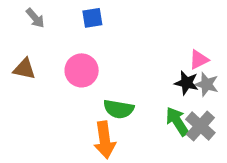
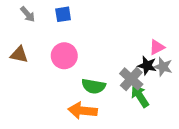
blue square: (92, 18) -> (63, 14), moved
gray cross: (200, 126) -> (131, 79), moved
orange arrow: (105, 140) -> (83, 111), turned 104

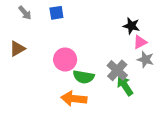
brown triangle: (19, 55) -> (17, 49), turned -42
pink circle: (64, 56) -> (65, 59), moved
black star: (147, 66) -> (131, 26), moved

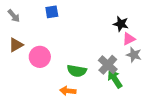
gray arrow: (25, 13) -> (14, 16), moved
pink circle: (65, 59) -> (40, 57), moved
orange arrow: (74, 99) -> (68, 91), size x0.7

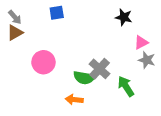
black star: (121, 24) -> (124, 17), moved
brown triangle: (16, 45) -> (15, 33), moved
gray cross: (108, 65) -> (99, 69), moved

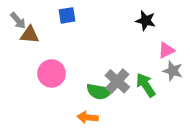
brown triangle: (15, 33) -> (30, 35), moved, turned 35
green arrow: (126, 86) -> (146, 85), moved

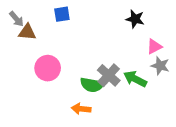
green arrow: (146, 85) -> (135, 79), turned -30

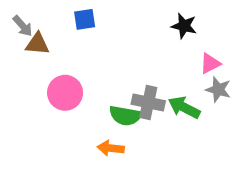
gray cross: (109, 75) -> (148, 103), turned -30

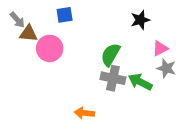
black star: (184, 26) -> (140, 20), turned -30
pink circle: (65, 93) -> (50, 48), moved
green semicircle: (125, 116) -> (110, 55), moved, turned 110

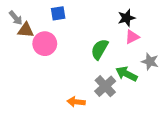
pink triangle: (160, 48) -> (132, 37), moved
gray cross: (113, 78) -> (105, 86), moved, turned 35

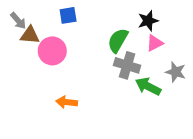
green semicircle: (100, 49) -> (118, 40), moved
gray cross: (105, 86) -> (127, 65), moved, turned -30
orange arrow: (76, 102) -> (67, 102), moved

